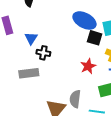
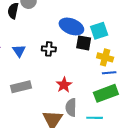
black cross: (43, 53) -> (49, 49), moved
red star: (88, 66) -> (64, 85), moved

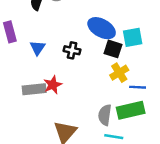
yellow cross: (105, 57) -> (119, 73), moved, turned 35
red star: (64, 85) -> (53, 85), moved
gray semicircle: (71, 107) -> (105, 115), moved

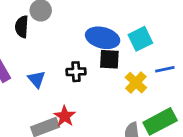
black square: (113, 49) -> (109, 59), moved
blue line: (138, 87) -> (165, 69), moved

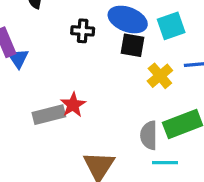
black cross: (76, 72) -> (83, 31), moved
blue triangle: (36, 79) -> (18, 58), moved

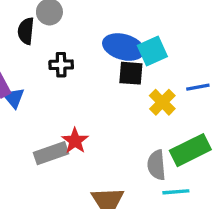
cyan square: (171, 26) -> (152, 51), moved
black cross: (83, 31) -> (61, 65), moved

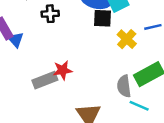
red star: (75, 141) -> (63, 70), turned 30
cyan line: (176, 192) -> (139, 106), turned 30

